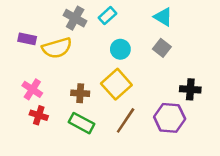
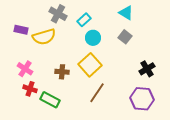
cyan rectangle: (107, 16) -> (84, 20), moved
black cross: (190, 89) -> (147, 69), turned -35
purple hexagon: (170, 118) -> (142, 99), moved
green rectangle: (82, 123) -> (50, 100), moved

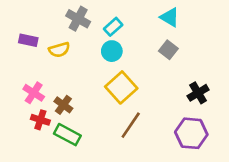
yellow semicircle: (44, 37) -> (59, 50), size x0.7
cyan circle: (93, 38) -> (112, 51), moved
brown cross: (62, 72) -> (63, 105), moved, turned 32

